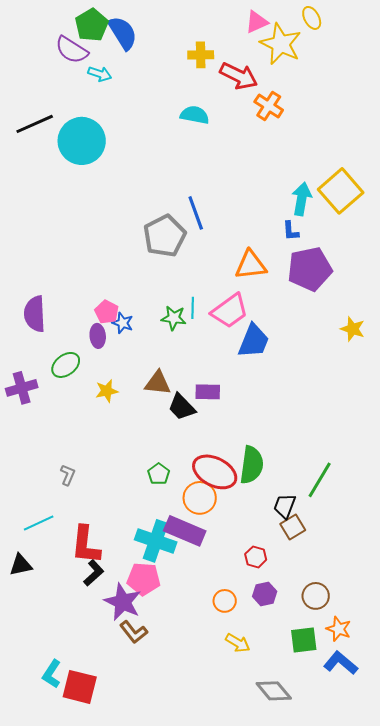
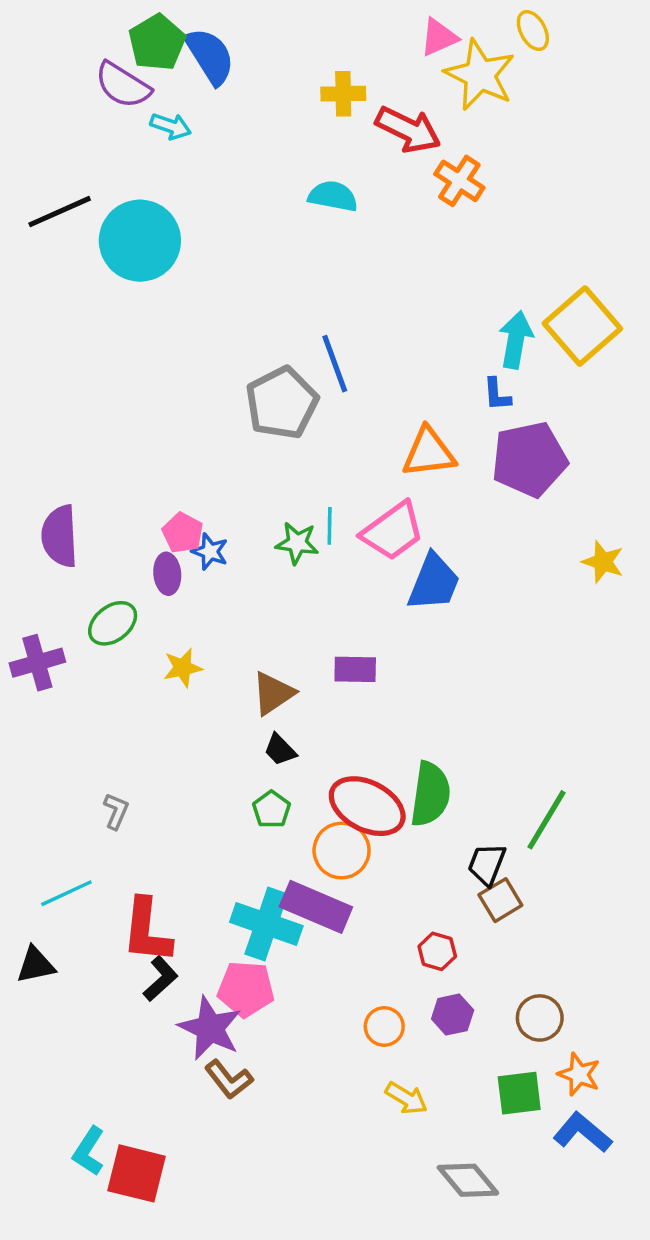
brown triangle: (158, 383) -> (273, 693), moved, turned -40
black trapezoid: (182, 407) -> (280, 750), moved, size x0.7

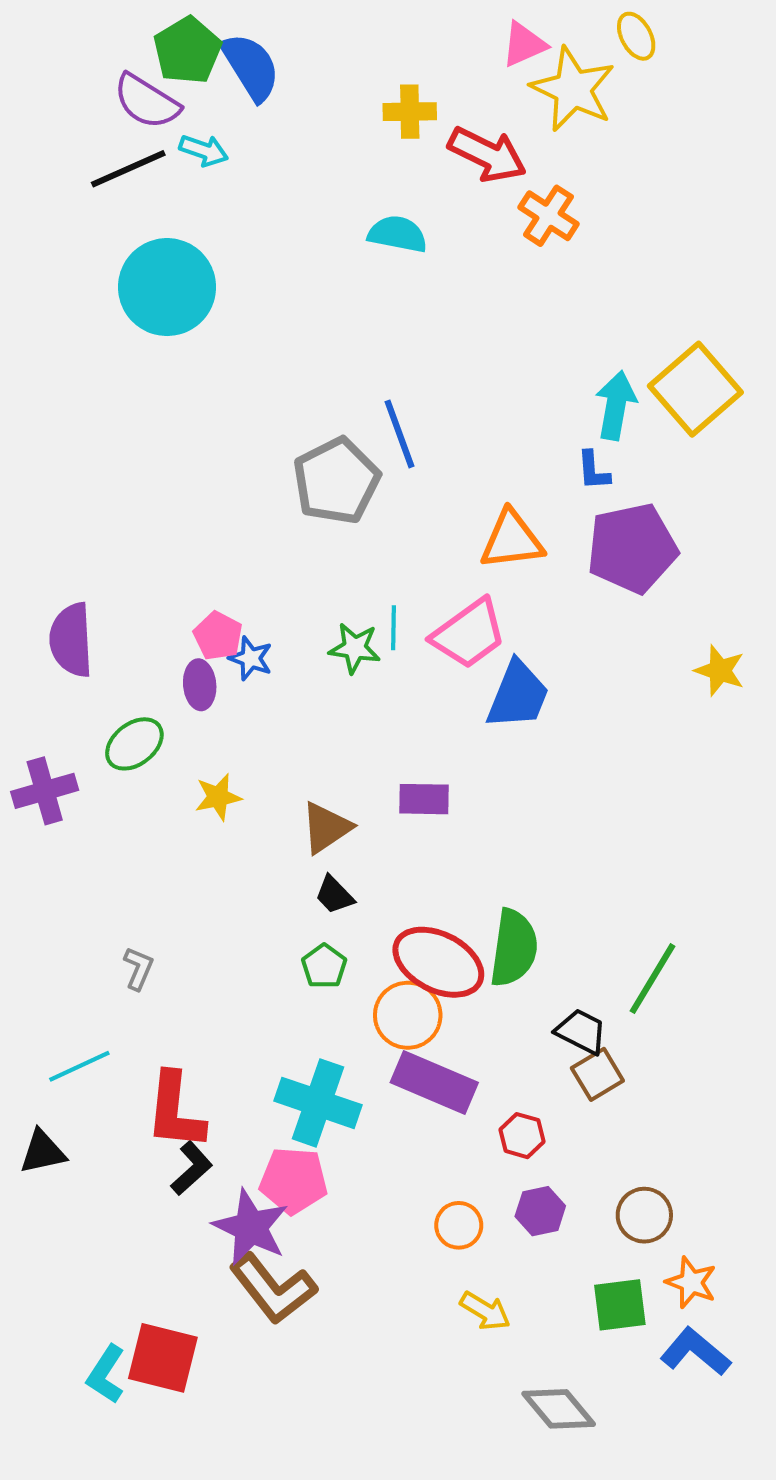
black line: (60, 212) -> (128, 169), moved
black trapezoid: (487, 864) -> (581, 1032), turned 96
purple rectangle: (316, 907) -> (434, 1083), moved
brown L-shape: (229, 1079) -> (273, 1289), size x1.5
red square: (137, 1173) -> (163, 1358), moved

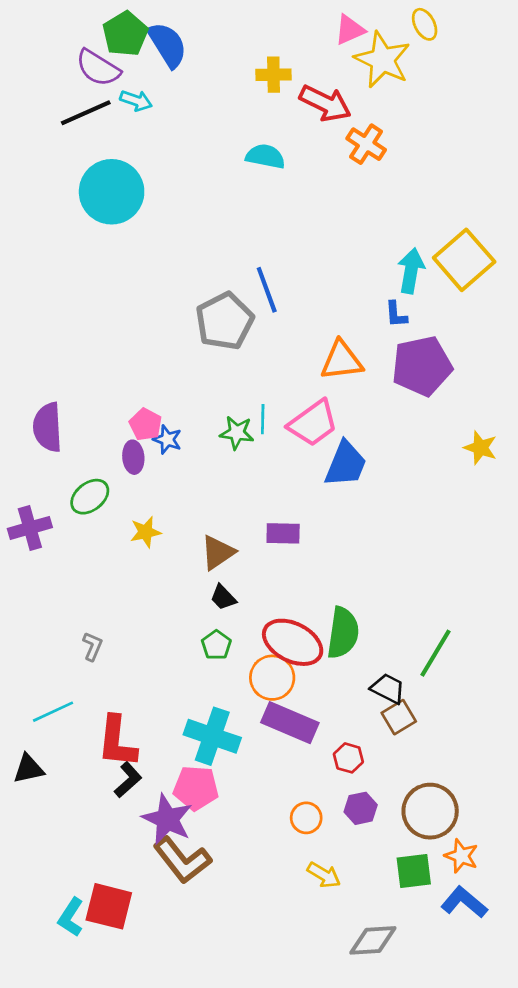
brown circle: (644, 1215) -> (430, 811), size x1.5
gray diamond: (559, 1409) -> (373, 940), turned -54

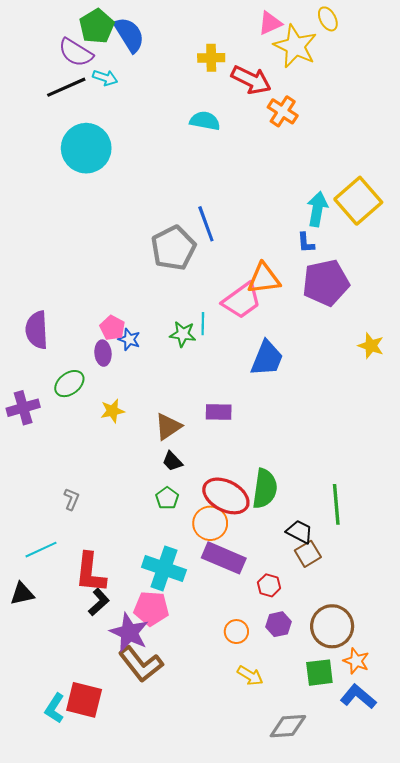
pink trapezoid: (313, 423) -> (242, 301), moved
green line: (435, 653) -> (336, 504), turned -36

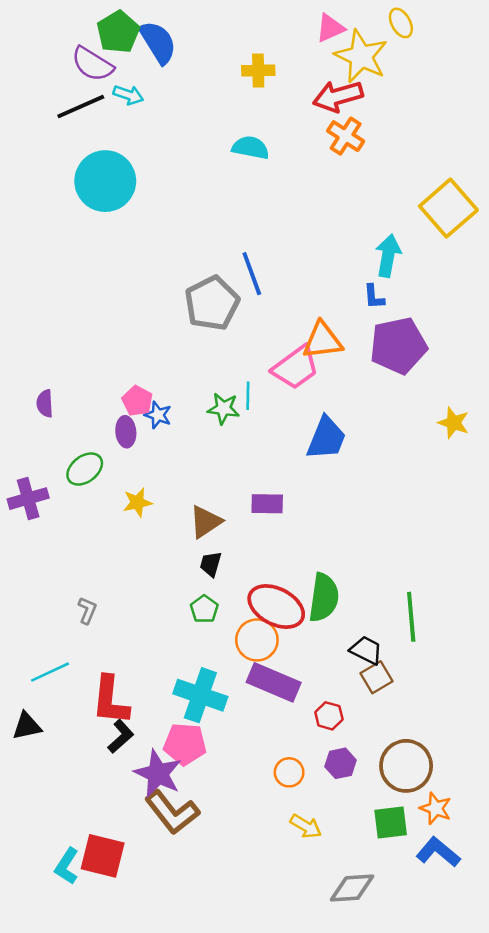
red arrow: (251, 80) -> (338, 96), moved, turned 138
yellow square: (358, 201) -> (448, 208), moved
purple semicircle: (37, 330) -> (45, 403), size x0.6
black trapezoid: (172, 461) -> (211, 564), turned 60

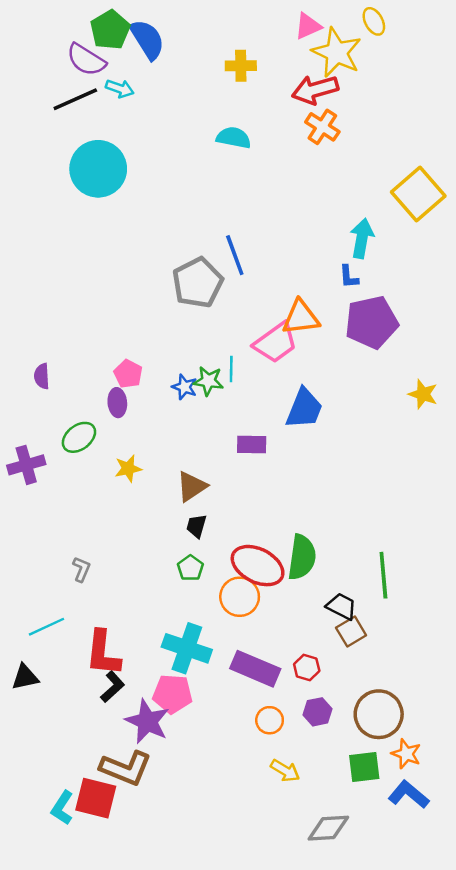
blue star: (158, 415) -> (184, 387), moved
purple rectangle: (267, 504) -> (252, 445), moved
purple rectangle: (274, 682) -> (255, 669), moved
brown L-shape: (172, 812) -> (126, 768), moved, turned -30

